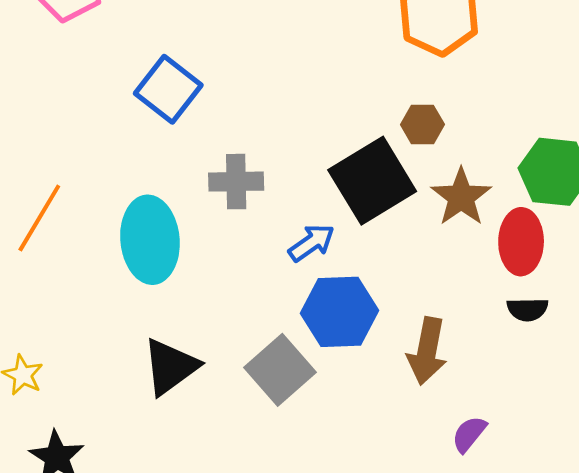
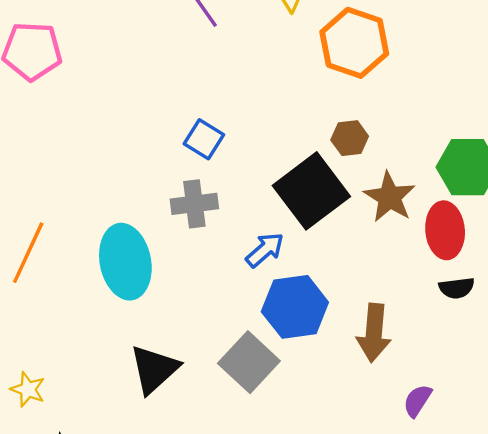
blue square: (168, 89) -> (204, 139), moved, size x0.7

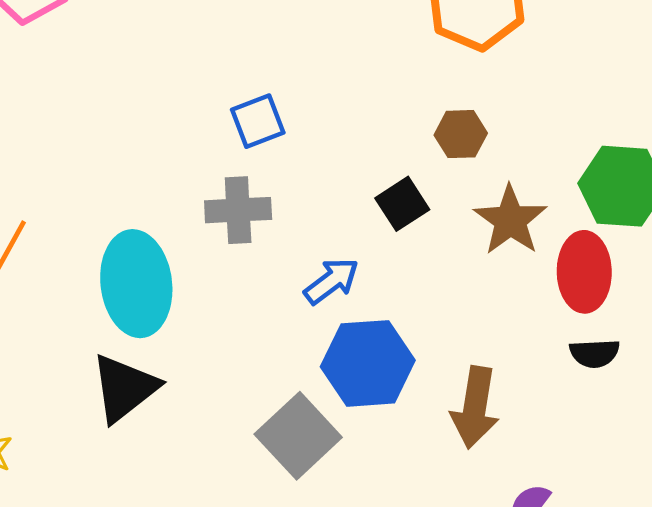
blue square: (204, 139) -> (258, 121), turned 33
black square: (311, 191) -> (402, 204), size x0.5
black triangle: (154, 369) -> (124, 388), moved

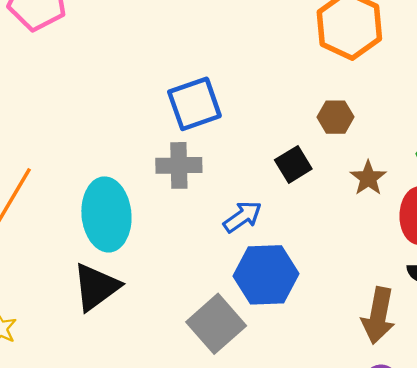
blue square: (258, 121) -> (194, 104), size x1.4
brown star: (510, 220) -> (368, 178), size x0.7
brown arrow: (475, 407) -> (378, 316), moved

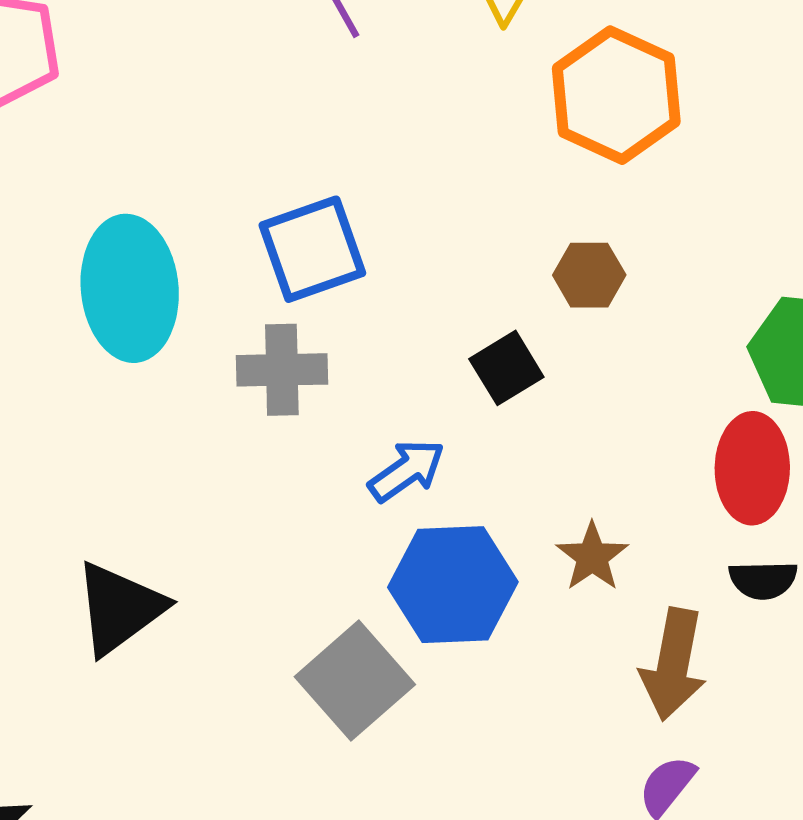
brown star: (368, 178) -> (592, 557), moved
cyan ellipse: (106, 214) -> (130, 288), moved

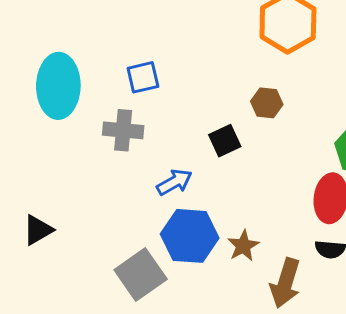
blue square: (312, 249) -> (143, 77), size x0.7
brown star: (592, 557) -> (243, 246), moved
black triangle: (119, 608) -> (38, 230), size x0.7

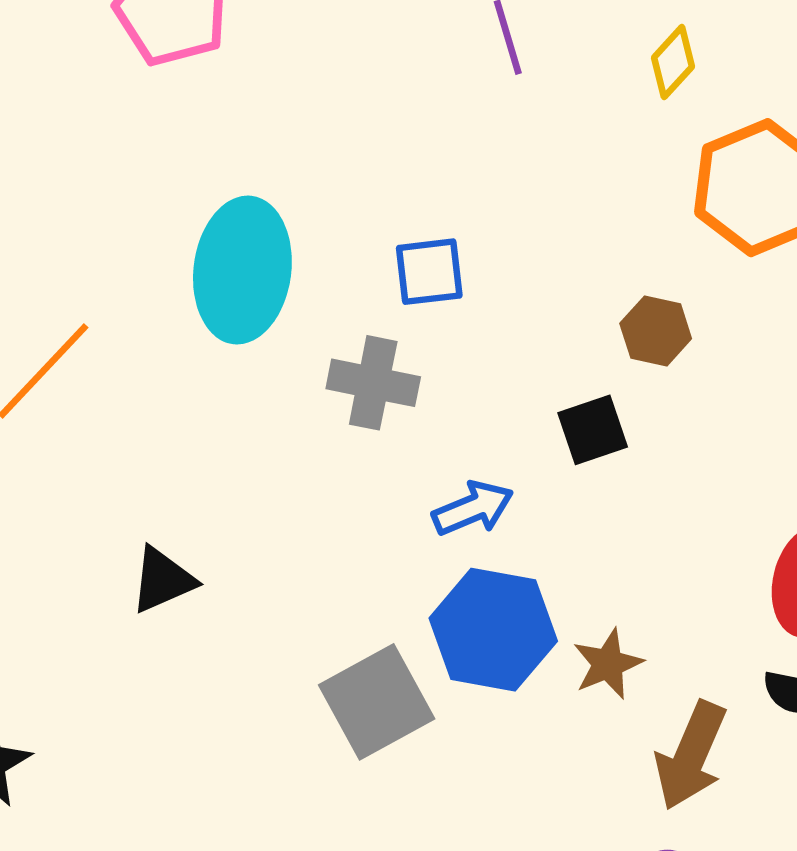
brown hexagon: (267, 103) -> (656, 331), moved

